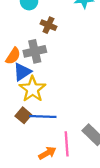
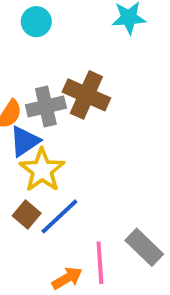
brown cross: (48, 25) -> (86, 95), moved, size x1.6
blue line: (43, 116) -> (59, 216), turned -45

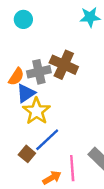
cyan circle: (36, 22) -> (23, 19), moved
brown square: (27, 214) -> (27, 154), moved

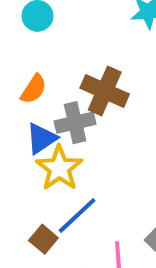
gray cross: (39, 72) -> (75, 123), moved
orange semicircle: (16, 77) -> (34, 89), moved

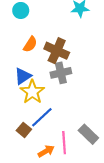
orange semicircle: (34, 89) -> (30, 44), moved
gray cross: (75, 123) -> (61, 73), moved

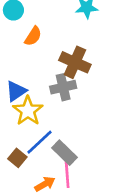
orange semicircle: (30, 44) -> (33, 36), moved
brown cross: (57, 51) -> (75, 62), moved
gray rectangle: (88, 134) -> (64, 153), moved

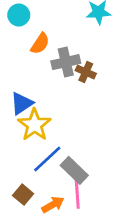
brown cross: (75, 62) -> (86, 72), size x0.6
gray cross: (63, 87) -> (66, 62), moved
brown square: (17, 158) -> (23, 195), moved

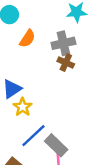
gray cross: (66, 62) -> (63, 43), moved
yellow star: (34, 125) -> (23, 107), size x0.7

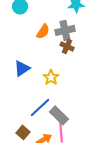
orange semicircle: (27, 39) -> (43, 31), moved
yellow star: (23, 107) -> (51, 77), moved

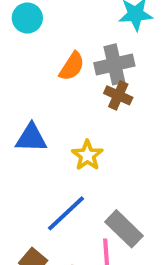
blue triangle: (22, 68) -> (31, 138), turned 36
gray rectangle: (59, 115) -> (124, 229), moved

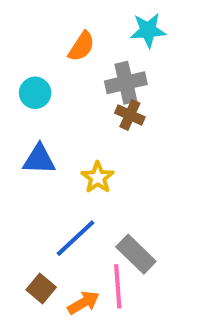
cyan circle: (27, 18) -> (35, 93), moved
orange semicircle: (72, 66) -> (81, 46), moved

